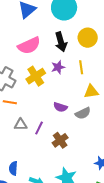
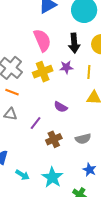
pink semicircle: (29, 46) -> (42, 40), turned -100
gray semicircle: (83, 113) -> (83, 139), moved
gray triangle: (21, 125) -> (10, 114), moved

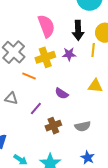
yellow line: (89, 72) -> (93, 50), moved
orange line: (12, 92) -> (29, 76), moved

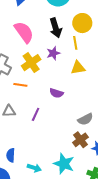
yellow triangle: (95, 86) -> (78, 68), moved
brown cross: (53, 126) -> (80, 140), moved

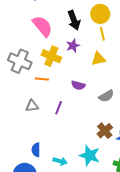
yellow line: (75, 43) -> (102, 34), moved
yellow cross: (31, 63) -> (51, 56), turned -30
gray semicircle: (85, 119) -> (106, 96), moved

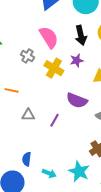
gray cross: (20, 61) -> (27, 56), moved, size x0.6
orange line: (42, 79) -> (12, 90), moved
purple semicircle: (78, 85) -> (77, 100), size x1.5

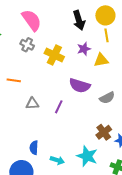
pink semicircle: (49, 37) -> (32, 20), moved
purple star: (77, 60) -> (84, 49), moved

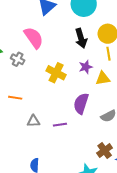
gray cross: (27, 45) -> (18, 59), moved
purple semicircle: (80, 86) -> (81, 104), turned 90
purple line: (59, 107) -> (60, 125), turned 56

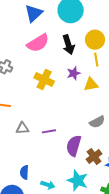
pink semicircle: (34, 38) -> (38, 43), moved, turned 95
purple semicircle: (81, 104) -> (74, 146), moved

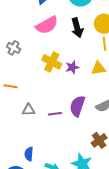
purple star: (74, 73) -> (72, 67), moved
purple semicircle: (74, 146) -> (77, 106), moved

